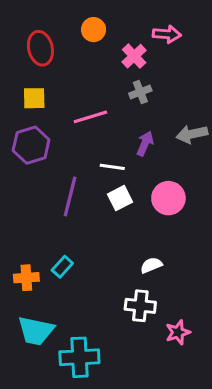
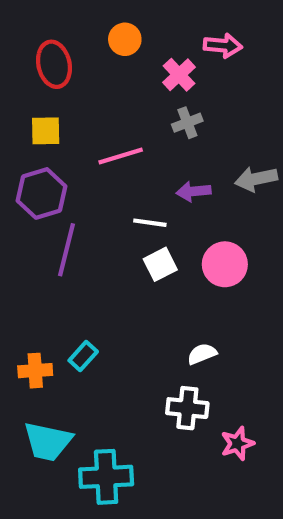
purple arrow: (145, 143) -> (194, 191), turned -120
purple line: (70, 197) -> (66, 250), moved

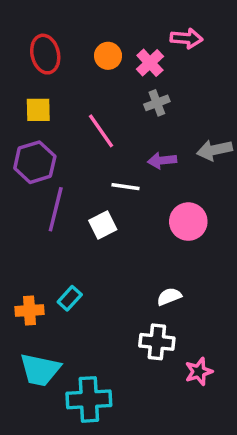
orange circle: (125, 39) -> (108, 56), moved
pink line: (121, 156) -> (101, 131), turned 72
white square: (160, 264) -> (103, 225), moved

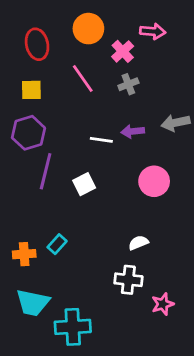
orange circle: (108, 56) -> (88, 29), moved, size x1.4
pink line: (101, 131) -> (83, 79), moved
white line: (125, 187) -> (101, 140), moved

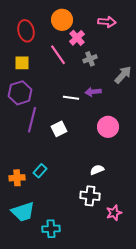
pink cross: (123, 51) -> (77, 38), moved
gray arrow: (176, 123) -> (123, 75), moved, turned 144
cyan trapezoid: (33, 303) -> (23, 212), turned -30
cyan cross: (73, 327) -> (51, 229), size x0.7

